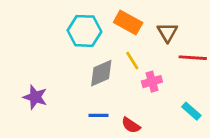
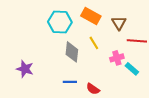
gray diamond: (101, 73) -> (72, 52), turned -60
pink cross: (152, 82) -> (117, 58), moved
cyan rectangle: (191, 111) -> (132, 69), moved

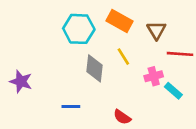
purple star: (25, 69) -> (21, 82), moved
blue line: (70, 82) -> (71, 106), moved

